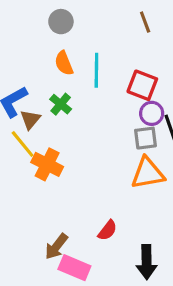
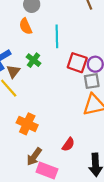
orange semicircle: (64, 63) -> (26, 26), moved
red square: (142, 85) -> (77, 63), moved
orange cross: (47, 164) -> (27, 124), moved

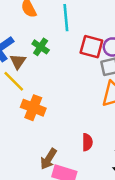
orange cross: (27, 124) -> (33, 108), moved
red semicircle: (68, 144) -> (87, 142), turned -32

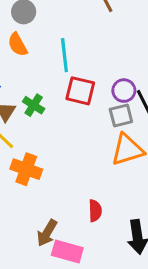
green cross: (41, 47) -> (34, 105), moved
red square: (91, 47) -> (80, 91), moved

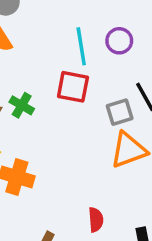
cyan line: (64, 55) -> (81, 46), moved
purple circle: (124, 91) -> (119, 41), moved

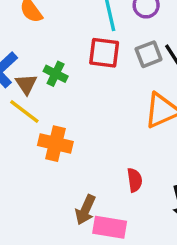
gray square: (120, 112) -> (149, 54), moved

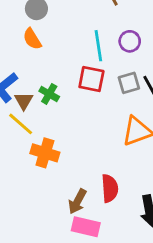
red semicircle: (135, 180) -> (110, 188), size x1.4
brown arrow: (85, 210) -> (77, 201), moved

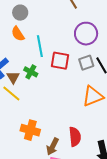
purple circle: (130, 41) -> (86, 34), size x1.5
cyan line: (98, 46) -> (40, 46), moved
orange cross: (45, 153) -> (30, 130), moved

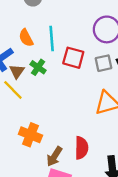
orange semicircle: (18, 34) -> (26, 38), moved

